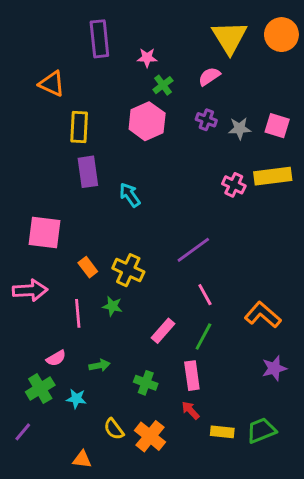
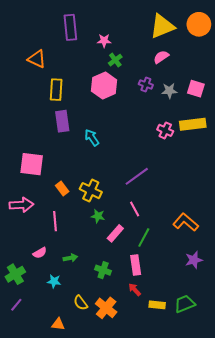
yellow triangle: (229, 37) -> (162, 26), turned 40
pink semicircle: (209, 76) -> (161, 57), moved
pink line: (205, 295) -> (135, 209), moved
green star: (112, 306) -> (98, 216), moved
green cross: (40, 389) -> (15, 274), moved

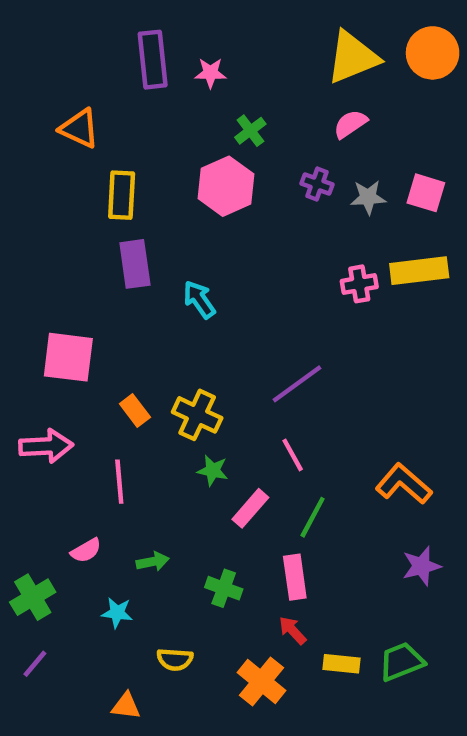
pink star: (104, 41) -> (210, 73), moved
pink cross: (165, 130) -> (359, 284), turned -35
yellow semicircle: (81, 303) -> (175, 659), turned -49
orange cross: (106, 308) -> (262, 682), moved

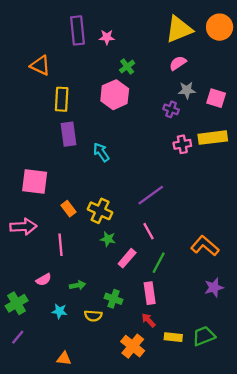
purple cross: (317, 184) -> (171, 109), moved
gray star: (368, 197) -> (187, 90), moved
yellow semicircle: (175, 659) -> (93, 316), moved

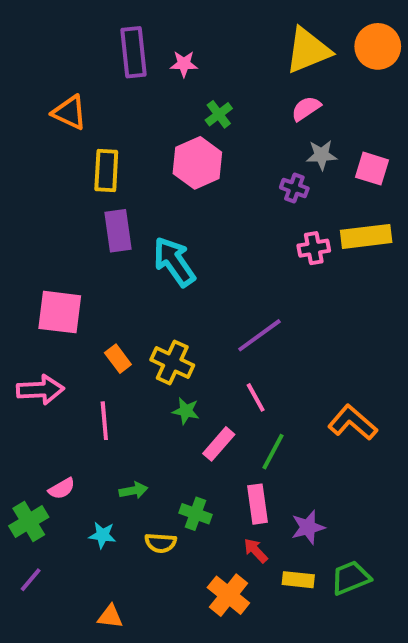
cyan arrow: (101, 152) -> (174, 262), size x1.5
pink semicircle: (44, 280) -> (62, 489), moved
purple star: (214, 288) -> (308, 527), moved

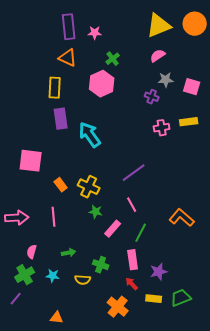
orange triangle: (69, 112) -> (68, 58), moved
yellow rectangle: (366, 236) -> (189, 122), size x0.7
pink arrow: (40, 390) -> (17, 218), moved
pink semicircle: (62, 489) -> (32, 252), turned 136
green cross: (29, 521) -> (25, 275), moved

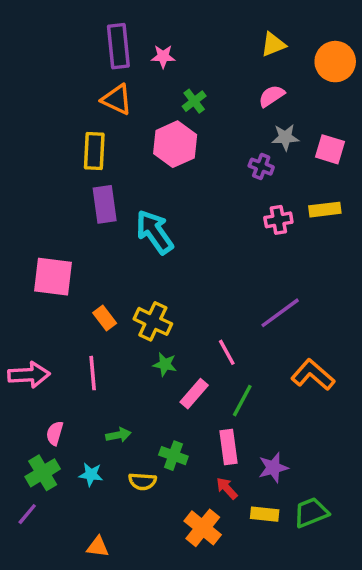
orange circle: (195, 24) -> (335, 62), moved
yellow triangle: (159, 26) -> (273, 44), size x0.6
purple line: (134, 173) -> (280, 313), moved

